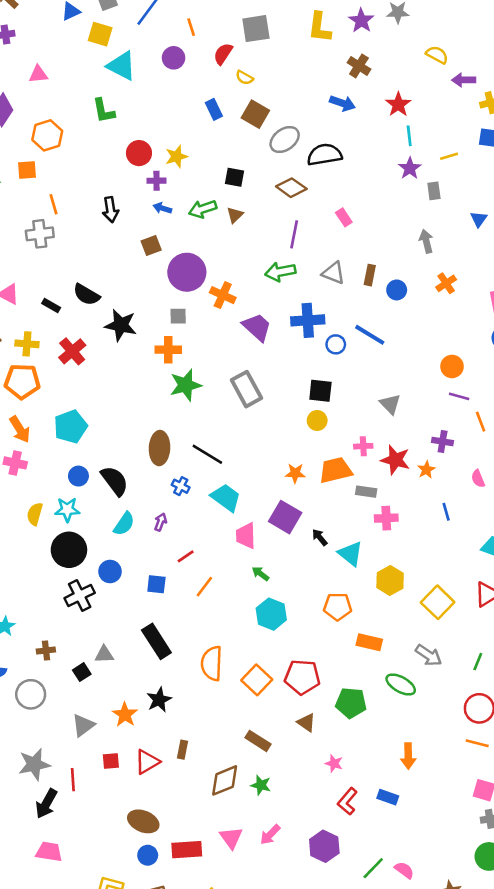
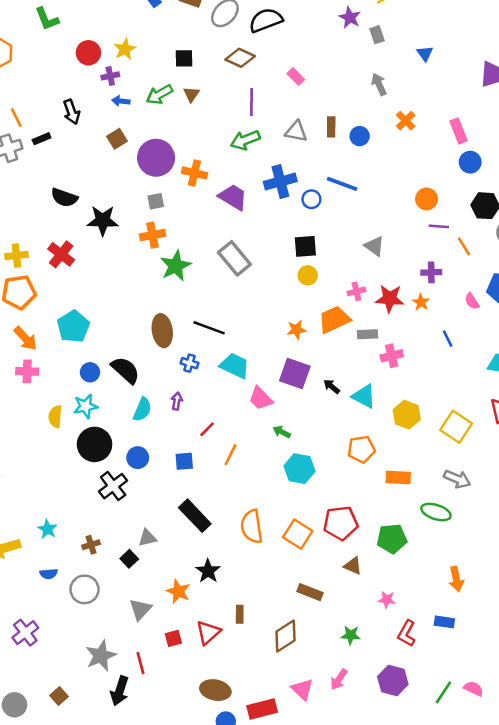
black rectangle: (51, 305) -> (42, 139), moved, turned -42
pink trapezoid: (246, 536) -> (261, 398), turned -32
green star: (261, 785) -> (351, 635), moved

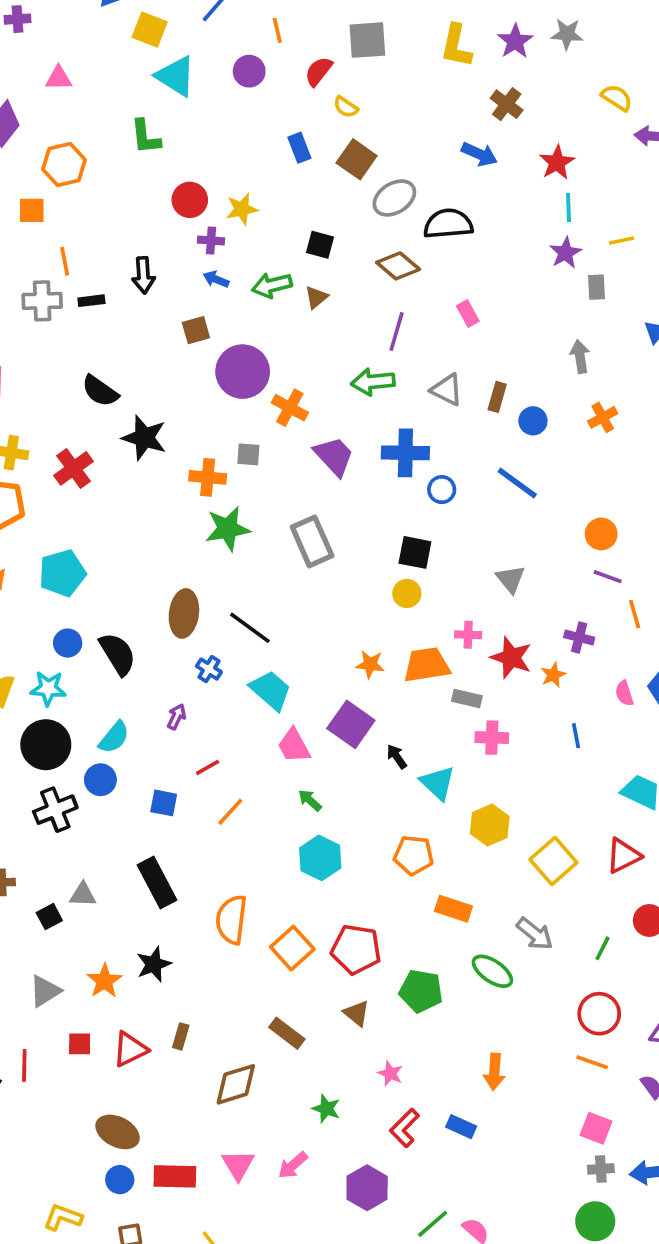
blue line: (342, 184) -> (517, 483), moved
gray square: (156, 201) -> (248, 454), moved
cyan semicircle: (142, 409) -> (114, 737), moved

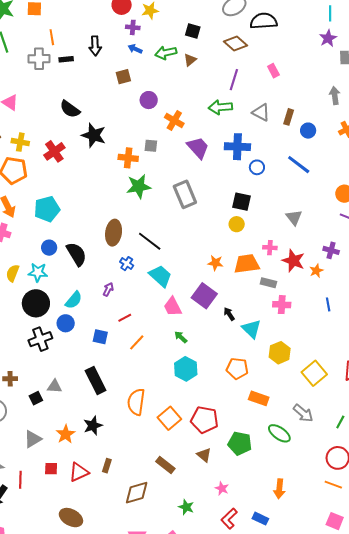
purple circle: (243, 372) -> (149, 100), size x0.6

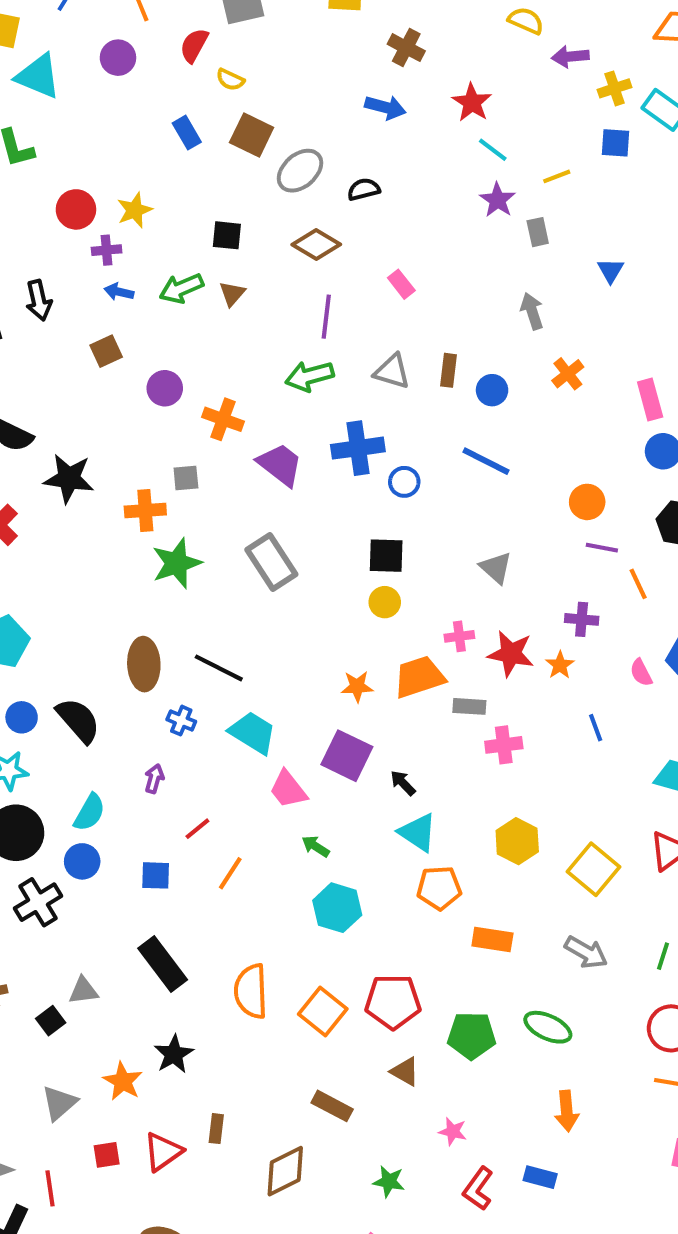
cyan line: (330, 13) -> (493, 150), turned -42
black semicircle: (264, 21) -> (364, 189), size x0.6
cyan triangle: (251, 329) -> (418, 833), moved
green ellipse: (279, 433) -> (548, 1027), moved

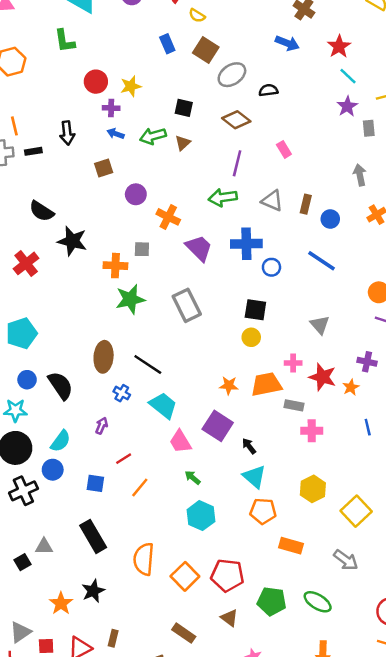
gray triangle: (59, 1103) -> (20, 632), moved

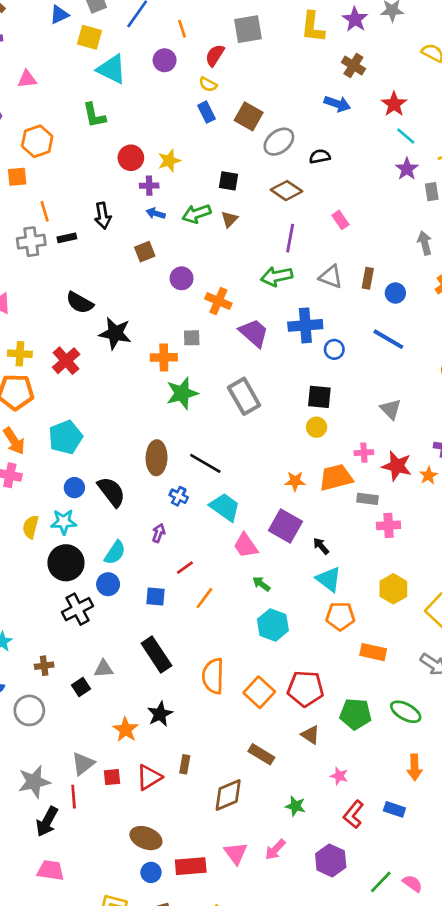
yellow semicircle: (197, 16) -> (208, 84), moved

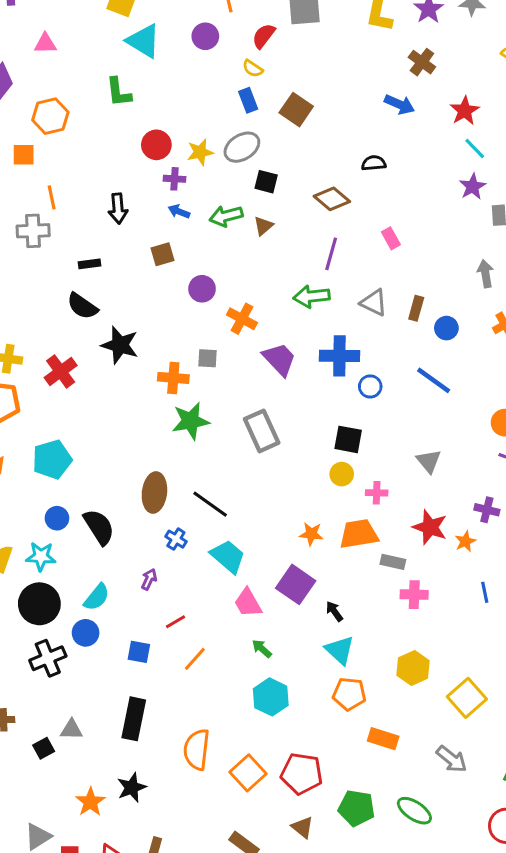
gray ellipse: (279, 142) -> (242, 147), moved
black rectangle: (67, 238) -> (90, 264), moved
pink cross: (364, 453) -> (377, 493), moved
black rectangle: (156, 655) -> (134, 719), turned 40

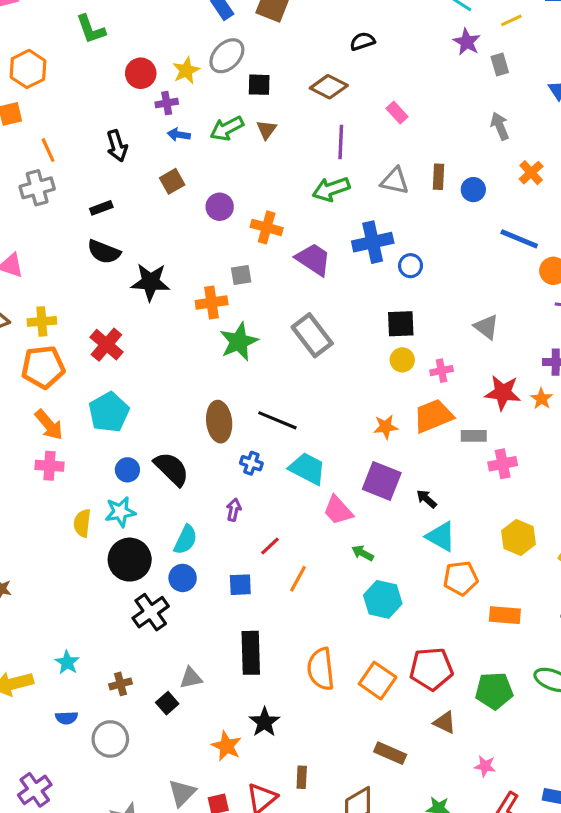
red cross: (61, 371) -> (106, 345), moved
blue line: (434, 380) -> (519, 239), moved

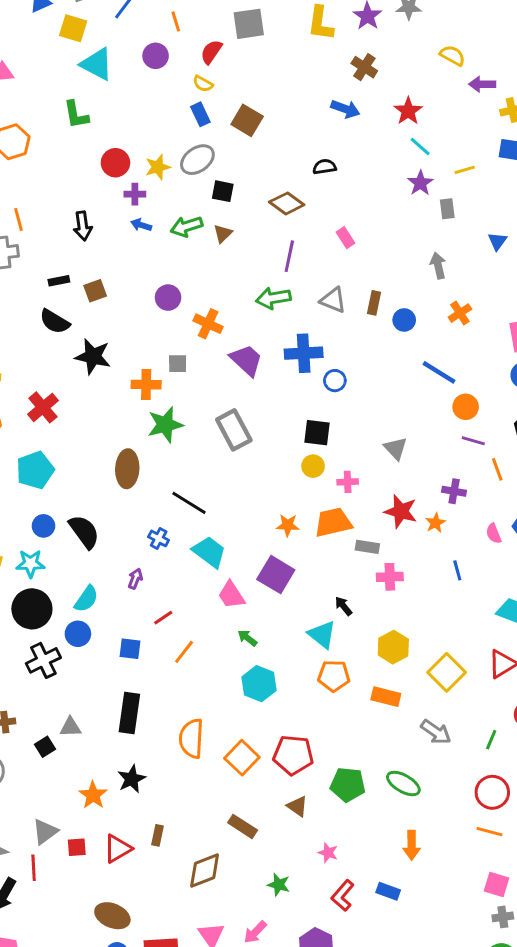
brown square: (172, 181) -> (95, 291), moved
brown ellipse: (219, 422) -> (127, 469), moved
black arrow: (427, 499) -> (343, 606), moved
orange rectangle: (505, 615) -> (386, 697), moved

